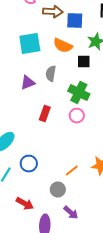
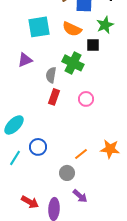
gray semicircle: (51, 74) -> (51, 75), moved
purple triangle: (28, 83) -> (25, 60), moved
green cross: (79, 93) -> (73, 63), moved
red arrow: (25, 204) -> (30, 202), moved

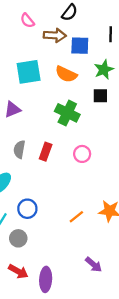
black square: (93, 45) -> (100, 96), moved
gray semicircle: (51, 75) -> (19, 149), moved
gray circle: (67, 173) -> (18, 238), moved
purple arrow: (80, 196) -> (94, 265), moved

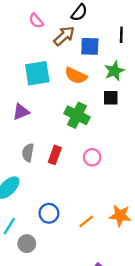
brown arrow: (55, 35) -> (64, 36), turned -45
blue circle: (27, 209) -> (49, 213), moved

